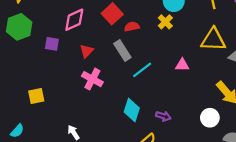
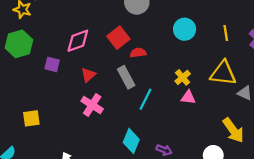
yellow cross: (165, 22) -> (183, 77), moved
cyan line: (142, 70) -> (145, 99), turned -30

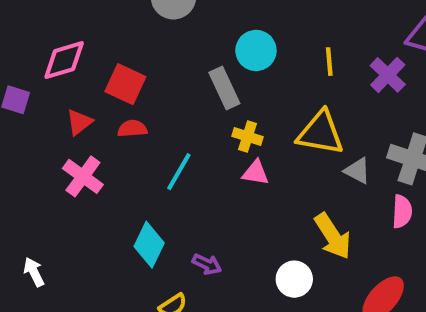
red square: (118, 38) -> (125, 84), moved, turned -30
red semicircle: (138, 53) -> (132, 129), moved
gray rectangle: (126, 77) -> (224, 88), moved
yellow cross: (183, 77) -> (247, 137), turned -35

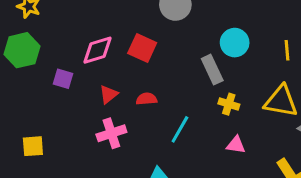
red square: (125, 84) -> (142, 48), moved
pink triangle: (255, 173) -> (236, 145), moved
pink cross: (83, 176) -> (111, 133), turned 36

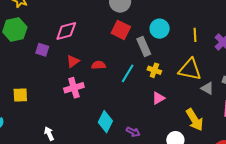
red square: (142, 48) -> (121, 30), moved
cyan line: (180, 129) -> (128, 73), moved
pink triangle: (236, 145) -> (158, 98), turned -40

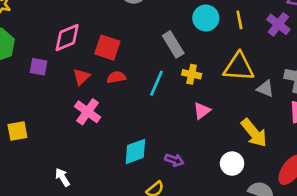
cyan circle: (160, 29) -> (206, 18), moved
red square: (121, 30) -> (107, 48), moved
pink cross: (74, 88) -> (88, 112), turned -30
cyan diamond: (105, 122) -> (135, 151), turned 50

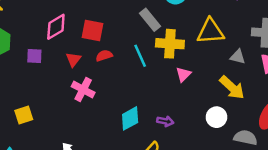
yellow cross: (192, 74) -> (170, 44), size x1.6
cyan line: (157, 83) -> (140, 56), turned -40
gray triangle: (265, 89) -> (238, 57), moved

